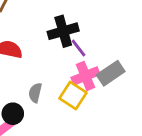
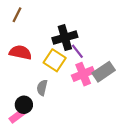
yellow square: (73, 96) -> (55, 60), moved

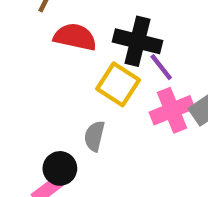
black cross: (65, 38) -> (138, 41), turned 30
red semicircle: (20, 52) -> (75, 37), moved

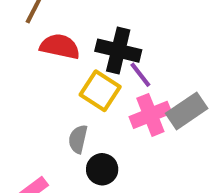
black circle: (60, 168) -> (102, 169), moved

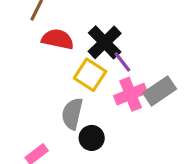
black cross: (118, 51) -> (105, 42), turned 32
gray semicircle: (78, 139) -> (72, 114), size x1.4

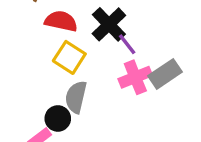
yellow square: (90, 75) -> (69, 57), moved
black circle: (92, 138) -> (58, 118), moved

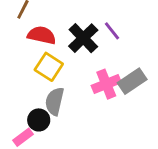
purple line: (127, 44) -> (112, 31), moved

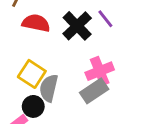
yellow square: (49, 67) -> (32, 74), moved
gray rectangle: (132, 81) -> (94, 91), moved

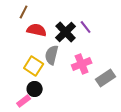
gray semicircle: (49, 88) -> (52, 55), moved
gray rectangle: (94, 91) -> (106, 78), moved

